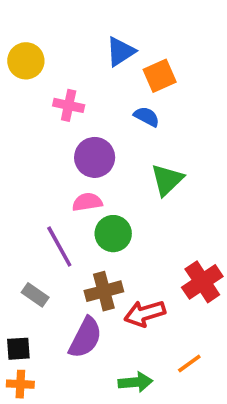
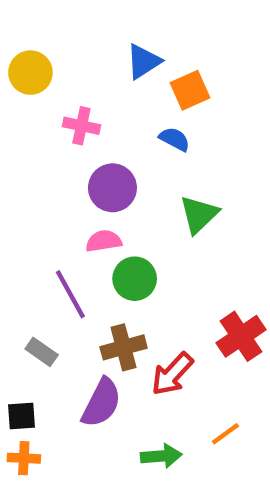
red arrow: (145, 313) -> (172, 374), turned -30

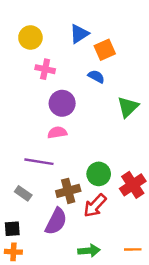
yellow circle: (30, 73) -> (30, 38), moved
green triangle: (199, 214) -> (128, 107), moved
green circle: (135, 279) -> (99, 174), moved
purple line: (70, 294) -> (39, 162), turned -52
orange line: (225, 434) -> (133, 249), moved, turned 35

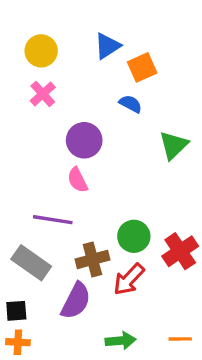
pink cross: (45, 69) -> (43, 94), moved, turned 36
pink semicircle: (57, 132) -> (78, 180), turned -108
gray rectangle: (23, 193) -> (31, 263), size x1.6

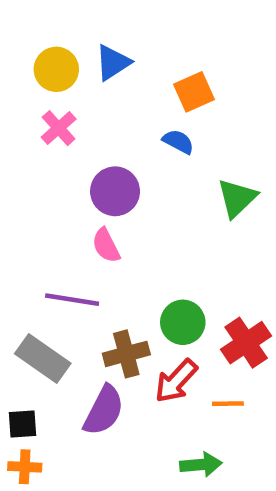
blue triangle: (107, 46) -> (113, 63), moved
orange line: (180, 339) -> (228, 404), moved
green arrow: (121, 341) -> (201, 465), moved

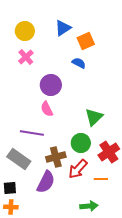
blue triangle: (113, 63) -> (63, 28), moved
green triangle: (237, 198) -> (94, 117), moved

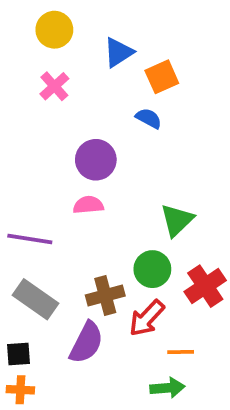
yellow circle: (25, 31) -> (54, 30), moved
pink cross: (26, 57) -> (54, 86), moved
pink semicircle: (47, 109) -> (88, 205), turned 112
purple line: (32, 133) -> (30, 239), moved
orange line: (101, 179) -> (181, 352), moved

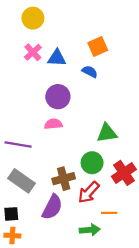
blue triangle: (118, 52) -> (57, 58), moved, turned 36
green triangle: (177, 220) -> (107, 133), turned 35
green arrow: (167, 388) -> (90, 230), moved

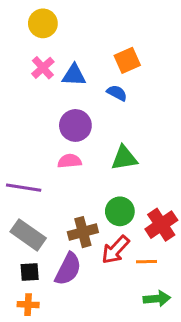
green triangle: (107, 133) -> (124, 158), moved
orange line: (109, 213) -> (146, 262), moved
black square: (11, 214) -> (30, 272), moved
green arrow: (90, 230) -> (157, 299), moved
orange cross: (12, 236) -> (28, 305), moved

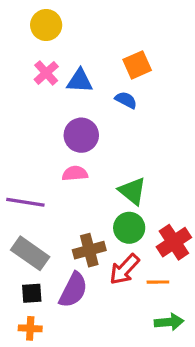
green triangle: (124, 158) -> (132, 191), moved, turned 48

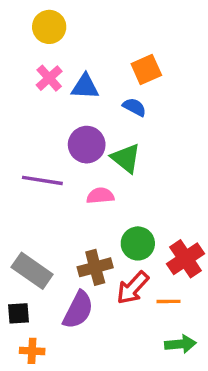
pink semicircle: (75, 174) -> (100, 196), moved
green triangle: (132, 191) -> (126, 158), moved
purple line: (25, 202) -> (42, 180), moved
black square: (32, 293) -> (18, 313), moved

